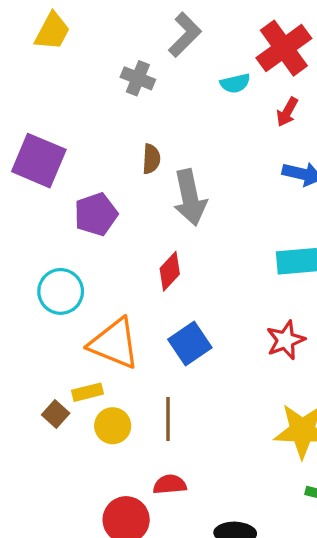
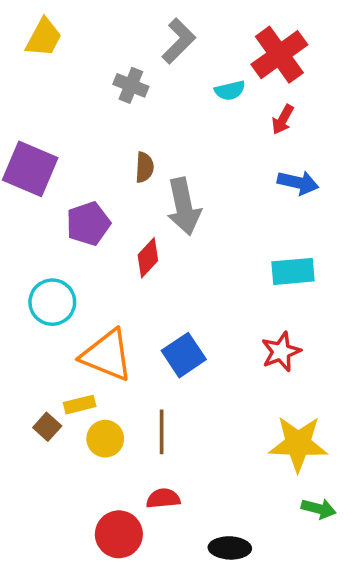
red diamond: (170, 271) -> (148, 258), moved

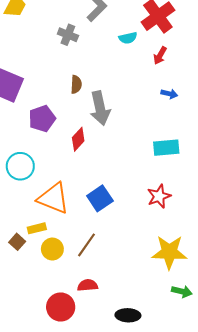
blue arrow: (298, 183) -> (169, 94), size x0.7
brown line: (162, 432) -> (87, 245), turned 35

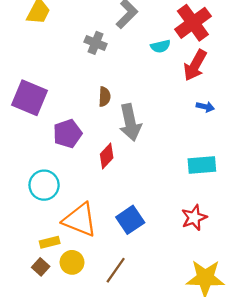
red arrow: (160, 55) -> (195, 65), size x1.6
yellow rectangle: (37, 228) -> (50, 242), moved
yellow circle: (52, 249) -> (72, 262), moved

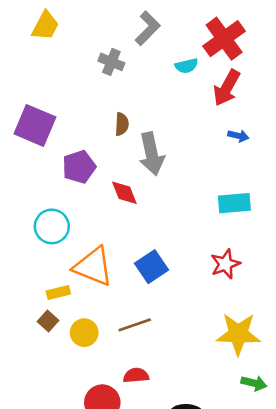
red diamond: (107, 156) -> (124, 193), turned -65
yellow circle: (72, 262) -> (84, 333), moved
brown line: (116, 270) -> (135, 325), turned 36

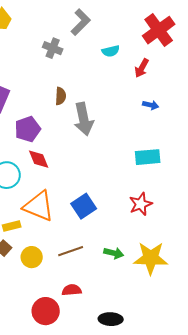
red cross: (224, 39) -> (159, 30), moved
red arrow: (227, 88) -> (142, 68), size x0.7
red diamond: (124, 193) -> (39, 159), moved
green arrow: (254, 383) -> (114, 253), moved

